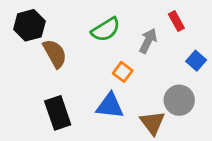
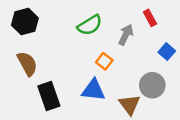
brown semicircle: (55, 54) -> (27, 64), moved

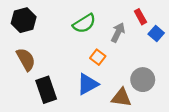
blue square: (167, 52) -> (156, 34), moved
blue triangle: (93, 90) -> (88, 84), turned -35
brown triangle: (129, 104) -> (121, 98), turned -45

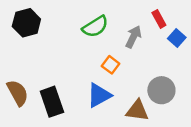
brown semicircle: (26, 59) -> (18, 93), moved

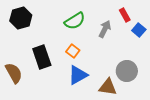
orange square: (111, 65) -> (73, 51), moved
black rectangle: (52, 102) -> (42, 57), moved

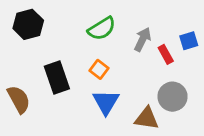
red rectangle: (125, 15) -> (166, 54), moved
blue square: (139, 30) -> (189, 41), turned 32
blue triangle: (78, 75) -> (106, 102), turned -30

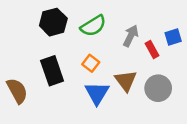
black hexagon: (28, 24) -> (53, 22), moved
brown triangle: (147, 118) -> (126, 81), moved, turned 45

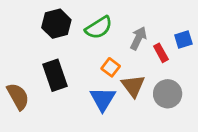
orange square: (91, 63) -> (111, 67), moved

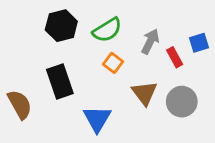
orange square: (111, 67) -> (113, 63), moved
blue triangle: (103, 99) -> (97, 119), moved

